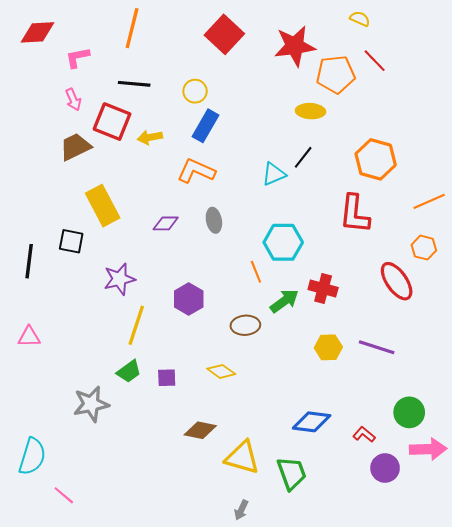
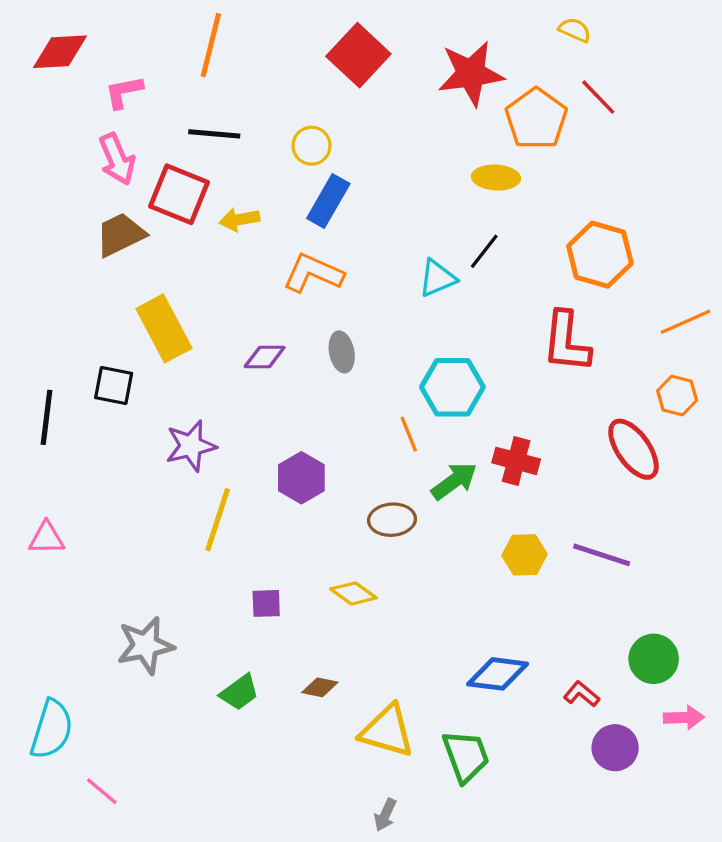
orange pentagon: (336, 74) -> (536, 119), turned -30
pink arrow: (73, 100) -> (117, 159), size x1.4
green trapezoid: (129, 371) -> (239, 692), moved
brown diamond: (200, 430) -> (320, 687), size x0.7
pink arrow: (428, 449) -> (684, 718), size x0.7

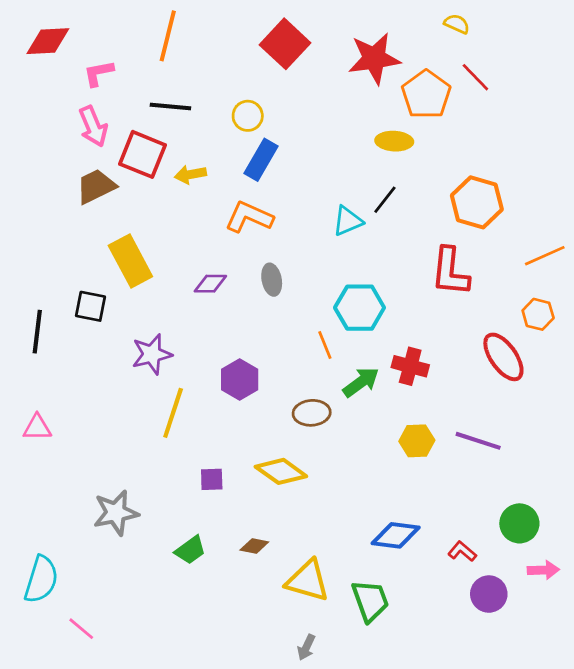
yellow diamond: (353, 593) -> (281, 471), size x1.4

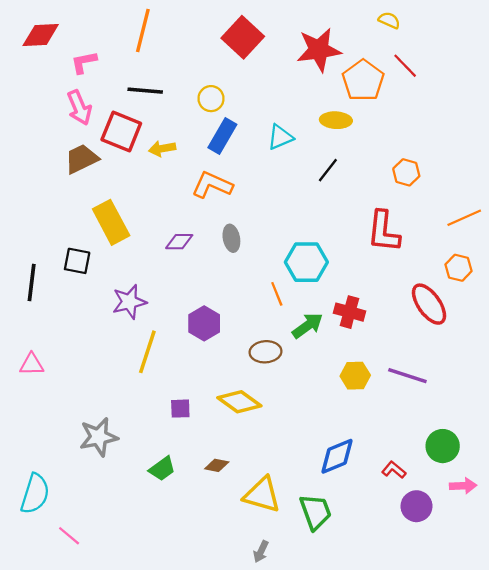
orange hexagon: (477, 202) -> (406, 172), size x0.6
cyan triangle: (348, 221) -> (280, 137), moved
blue diamond: (396, 535) -> (337, 456), turned -30

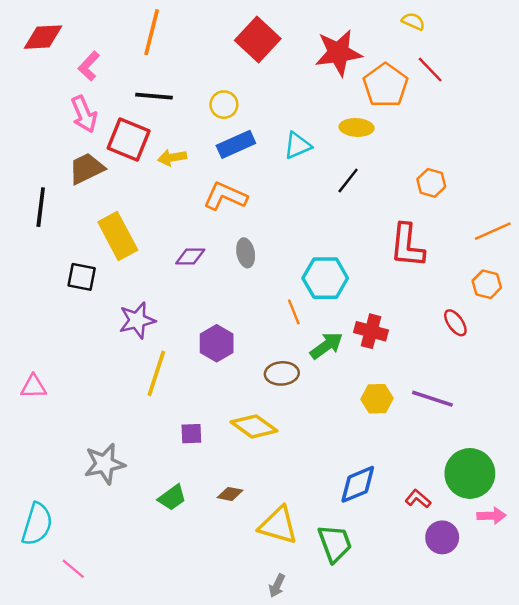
pink L-shape: (84, 62) -> (89, 66), turned -36
blue rectangle: (222, 136) -> (236, 144), turned 36
black line: (32, 283) -> (41, 207), moved
red ellipse: (429, 304) -> (455, 323), size x0.6
green circle: (443, 446) -> (470, 473), size x1.4

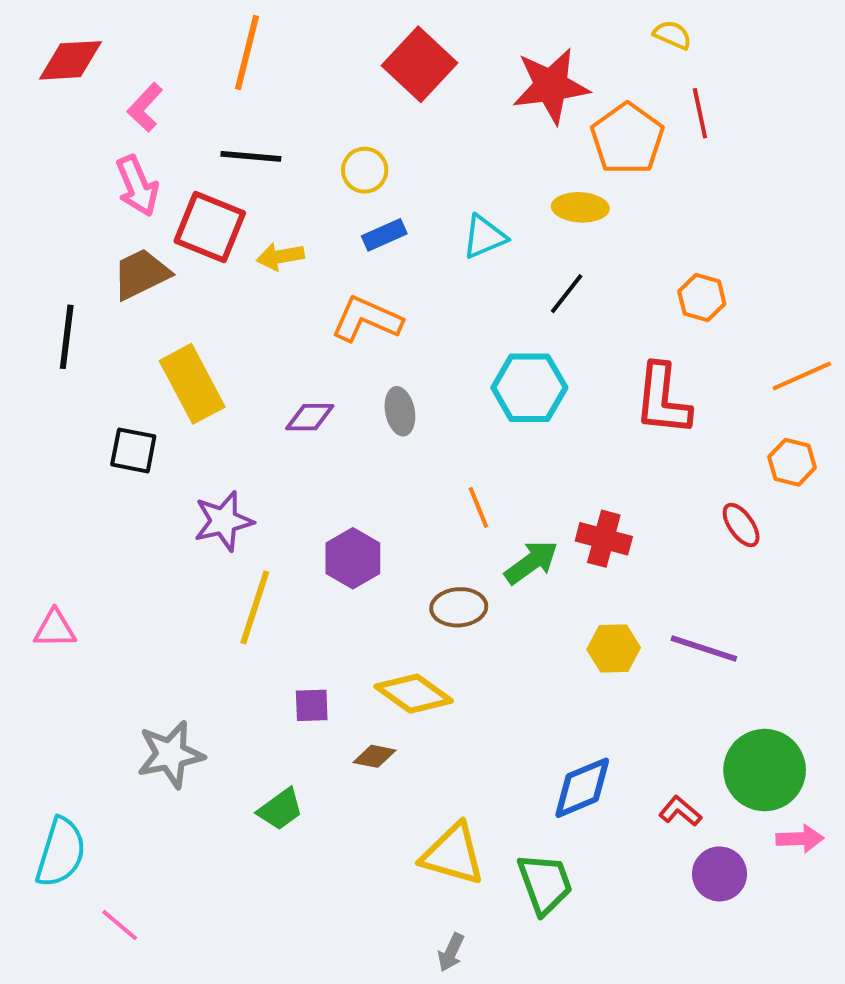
red line: (430, 70) -> (700, 113), turned 32
blue rectangle: (236, 144) -> (384, 235), size x0.7
cyan hexagon: (325, 278) -> (529, 388), moved
brown diamond: (230, 494) -> (374, 756), moved

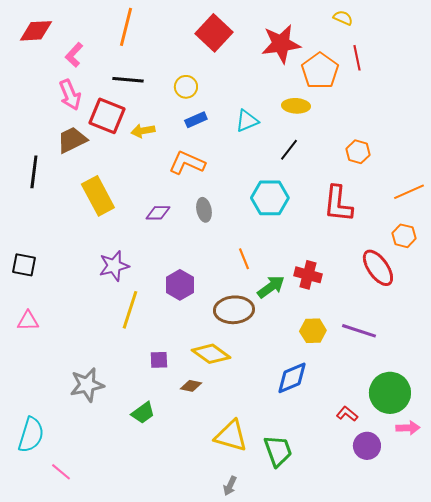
black square: (133, 450) -> (24, 265), moved
red ellipse: (741, 525) -> (378, 268), size x1.6
brown ellipse: (459, 607) -> (234, 310), size x1.4
blue diamond: (582, 788) -> (292, 378), moved

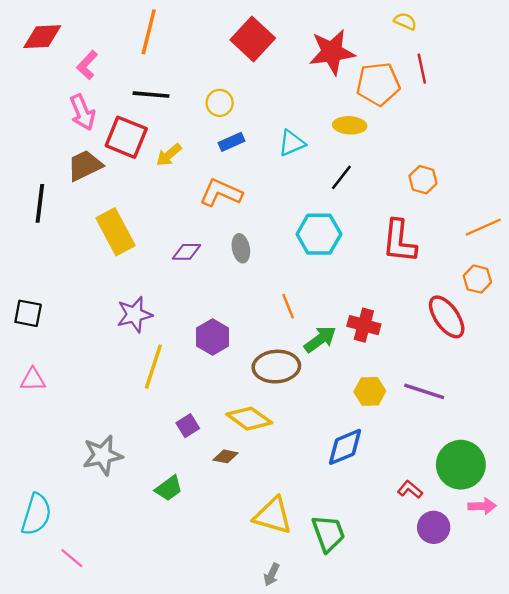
orange pentagon: (320, 71) -> (378, 84), turned 30
yellow arrow: (143, 131) -> (169, 155), turned -30
purple square: (159, 360) -> (188, 426), turned -30

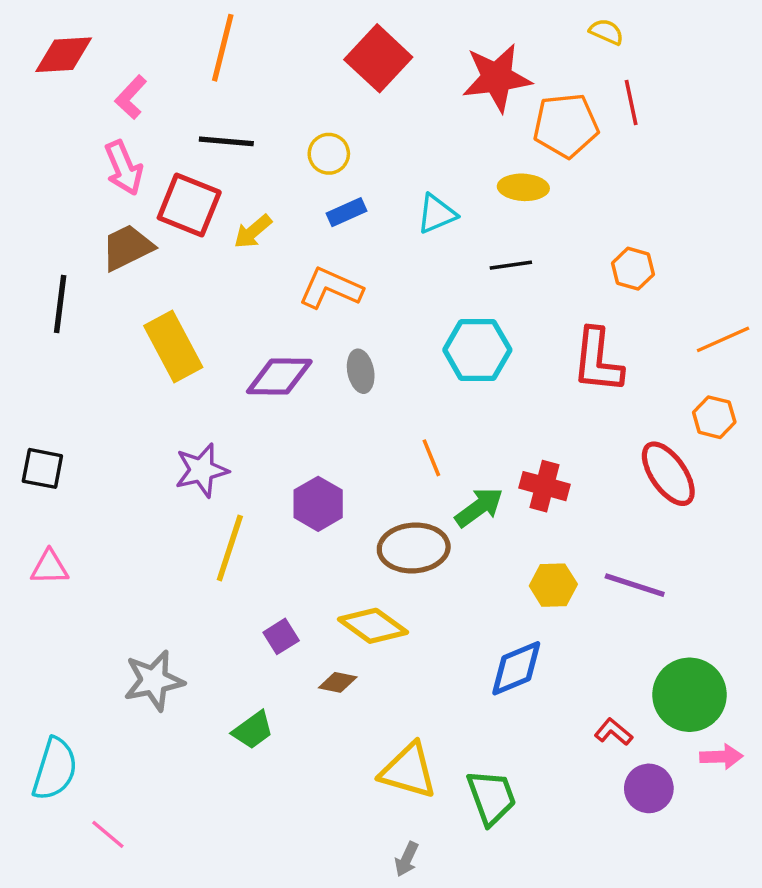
black line: (341, 177) -> (511, 265), turned 44
purple diamond: (187, 252) -> (279, 377), size x1.5

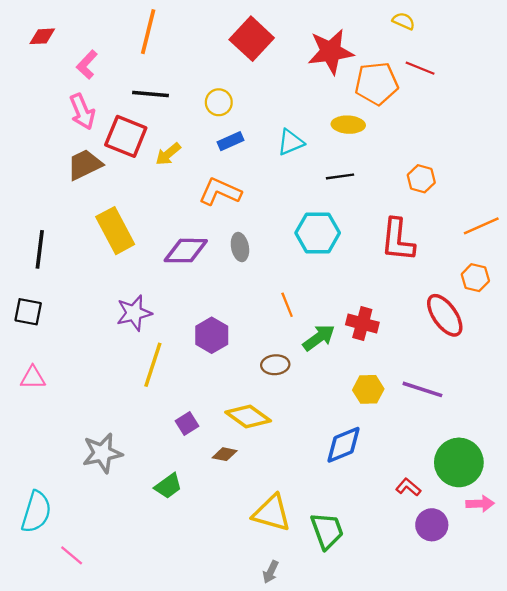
red diamond: (64, 55) -> (42, 36), size x0.7
red line: (631, 102) -> (420, 68), turned -56
black line: (60, 304) -> (40, 249), moved
brown ellipse: (414, 548) -> (275, 365), size x0.6

